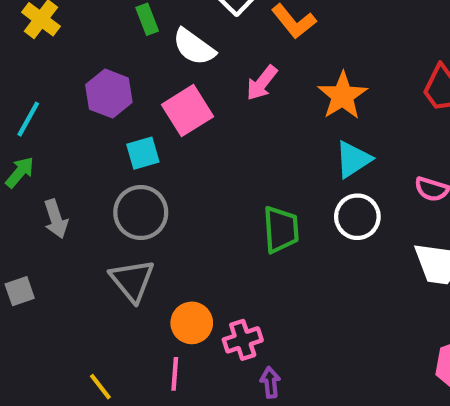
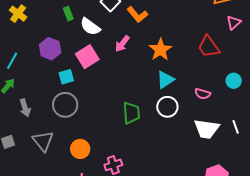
gray triangle: (132, 280) -> (43, 141), moved
orange circle: (192, 323) -> (80, 149), moved

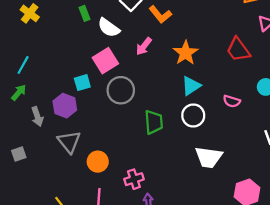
purple hexagon: (50, 49) -> (65, 106), moved
gray circle: (65, 105) -> (121, 90), moved
white trapezoid: (207, 129) -> (209, 157), moved
gray triangle: (43, 141) -> (69, 142), moved

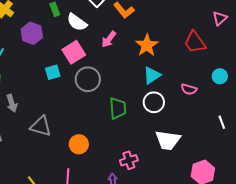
purple hexagon: (65, 106) -> (32, 33), moved
gray triangle: (69, 142) -> (41, 126), turned -35
orange circle: (98, 162) -> (79, 144), moved
pink cross: (134, 179) -> (129, 160), moved

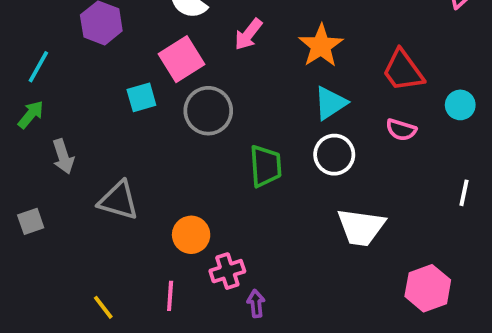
red trapezoid: (195, 42) -> (403, 71), moved
white line: (222, 122) -> (464, 193), turned 32
pink cross: (129, 160) -> (227, 271), moved

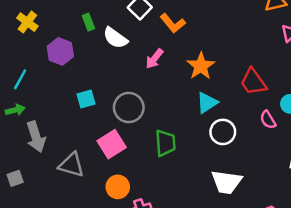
pink square: (182, 59) -> (112, 144), moved
green arrow: (31, 115) -> (15, 110), turned 36
pink semicircle: (401, 130) -> (268, 120), moved, turned 42
white circle: (334, 155) -> (223, 132), moved
gray arrow: (63, 157) -> (36, 137), size x1.4

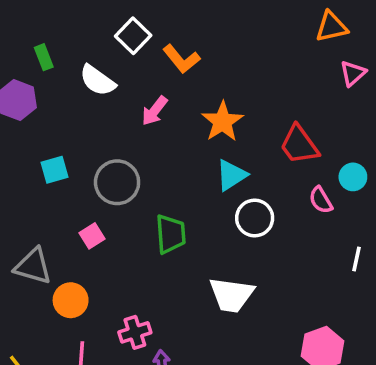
green rectangle: (88, 22) -> (44, 57), moved
pink square: (112, 144) -> (92, 236), size x0.6
white trapezoid: (226, 182) -> (231, 295), moved
orange circle: (118, 187) -> (71, 300), moved

